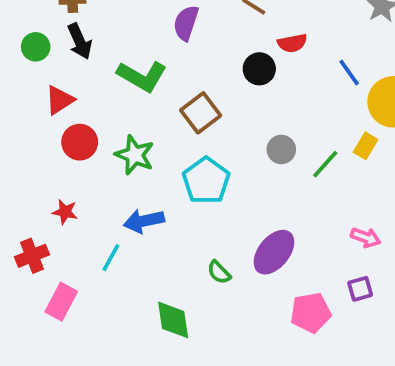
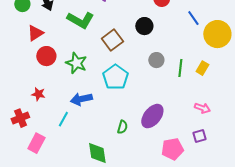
black circle: (259, 69) -> (144, 26), moved
yellow rectangle: (366, 146) -> (202, 68), moved
green line: (325, 164) -> (180, 68), turned -36
green semicircle: (219, 272) -> (122, 127), turned -120

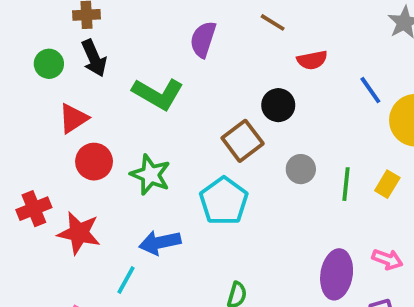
brown square: (112, 40) -> (243, 141), moved
red star: (38, 94) -> (79, 233), size x1.6
purple ellipse: (152, 116) -> (337, 274), moved, turned -30
red cross: (20, 118) -> (34, 209), moved

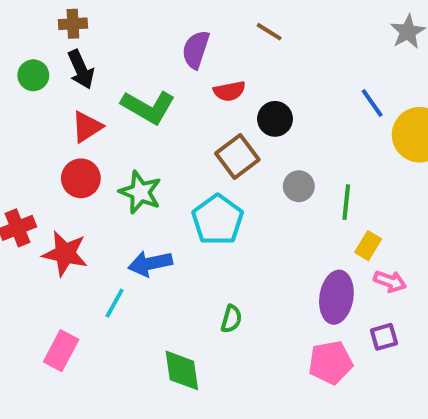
red semicircle: (312, 60) -> (229, 91), moved
red triangle: (73, 118) -> (87, 127), moved
yellow rectangle: (387, 184) -> (368, 246), moved

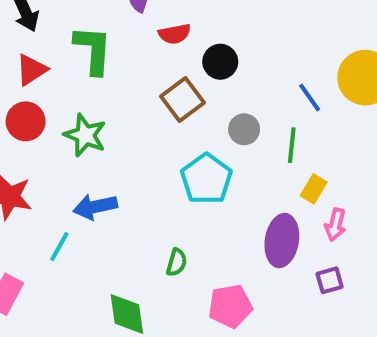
blue line: (372, 103) -> (310, 97), moved
green L-shape: (148, 107) -> (93, 50), turned -116
cyan pentagon: (218, 220) -> (206, 179), moved
pink arrow: (390, 281) -> (335, 225), turned 84
pink pentagon: (330, 363) -> (230, 306), moved

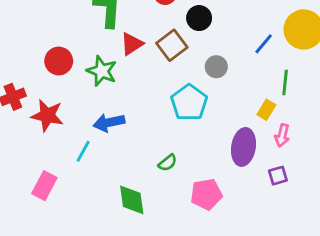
red triangle: (32, 70) -> (132, 44), moved
blue line: (310, 97) -> (264, 44), turned 75
green line: (292, 145) -> (285, 82), moved
green semicircle: (177, 262) -> (168, 163), turned 36

